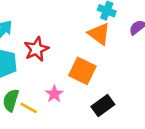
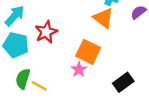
pink star: (54, 94) -> (79, 69), moved
black rectangle: (103, 105) -> (123, 82), moved

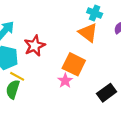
yellow line: (39, 86) -> (17, 76), moved

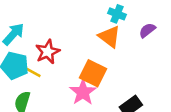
yellow line: (17, 76) -> (32, 72), moved
pink star: (65, 81) -> (83, 92), size x1.5

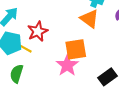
orange square: (93, 73) -> (76, 49), turned -35

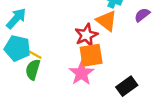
red star: (38, 31) -> (86, 35), moved
green semicircle: (17, 74) -> (33, 70), moved

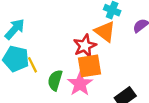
yellow line: (34, 54) -> (32, 65), turned 35
green semicircle: (33, 70) -> (55, 80), moved

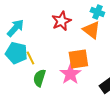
red star: (85, 46) -> (61, 21), moved
green semicircle: (55, 80) -> (39, 78), moved

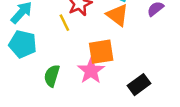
yellow line: (30, 58) -> (64, 23), moved

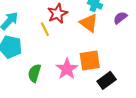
orange square: (101, 52) -> (90, 61), moved

